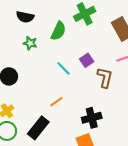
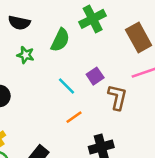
orange line: (56, 102) -> (74, 117), moved

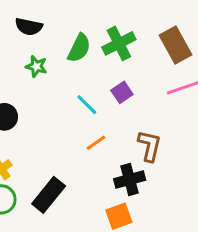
green cross: (93, 19) -> (119, 43), moved
brown L-shape: (117, 97) -> (149, 146), moved

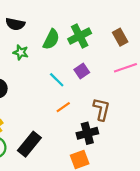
brown rectangle: (175, 45) -> (120, 37), size x0.7

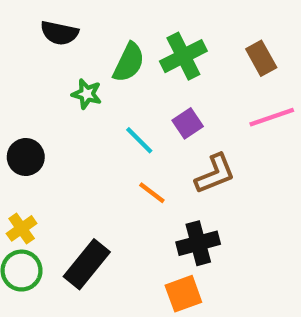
green star: (21, 52) -> (87, 94), moved
orange line: (63, 107) -> (152, 193), turned 72
brown L-shape: (101, 109) -> (215, 174), moved, turned 55

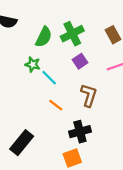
green star: (87, 94) -> (33, 64), moved
purple square: (188, 123) -> (80, 61), moved
brown L-shape: (215, 174) -> (89, 95), turned -50

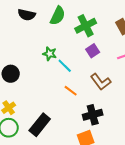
green semicircle: (44, 37) -> (58, 16), moved
brown L-shape: (89, 95) -> (101, 82), turned 125

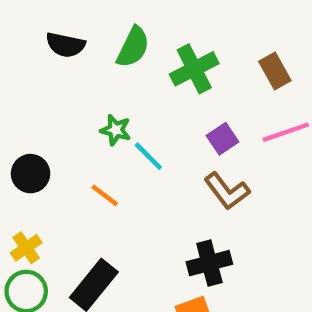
purple square: (93, 51) -> (223, 139), moved
orange line: (71, 91) -> (105, 195), moved

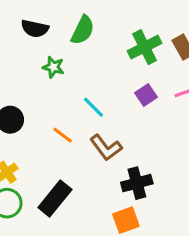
green cross: (194, 69) -> (145, 47), moved
green star: (116, 130) -> (53, 67), moved
brown L-shape: (227, 191) -> (106, 147), moved

